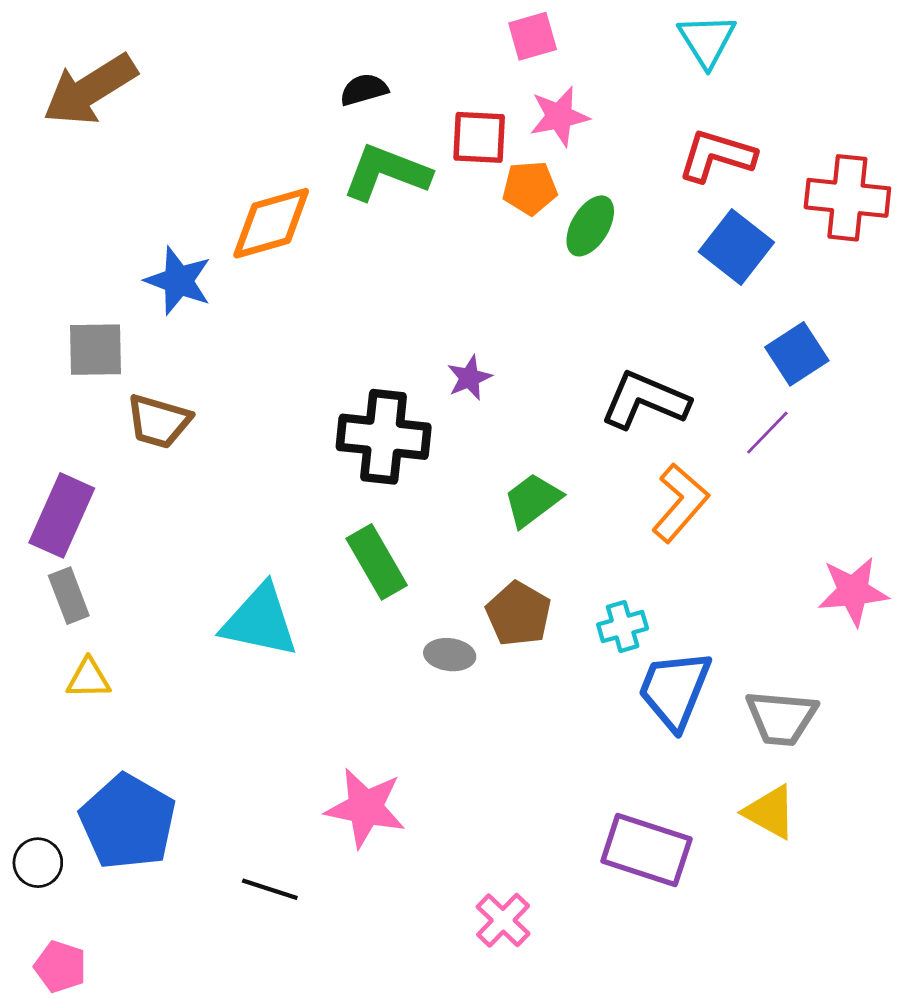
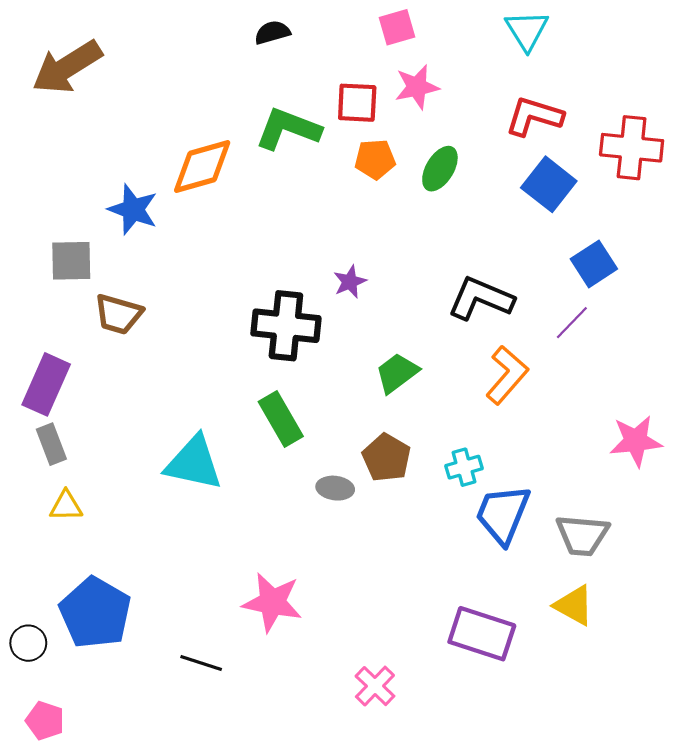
black semicircle: (364, 90) -> (272, 32), moved
orange pentagon: (530, 188) -> (375, 159), moved

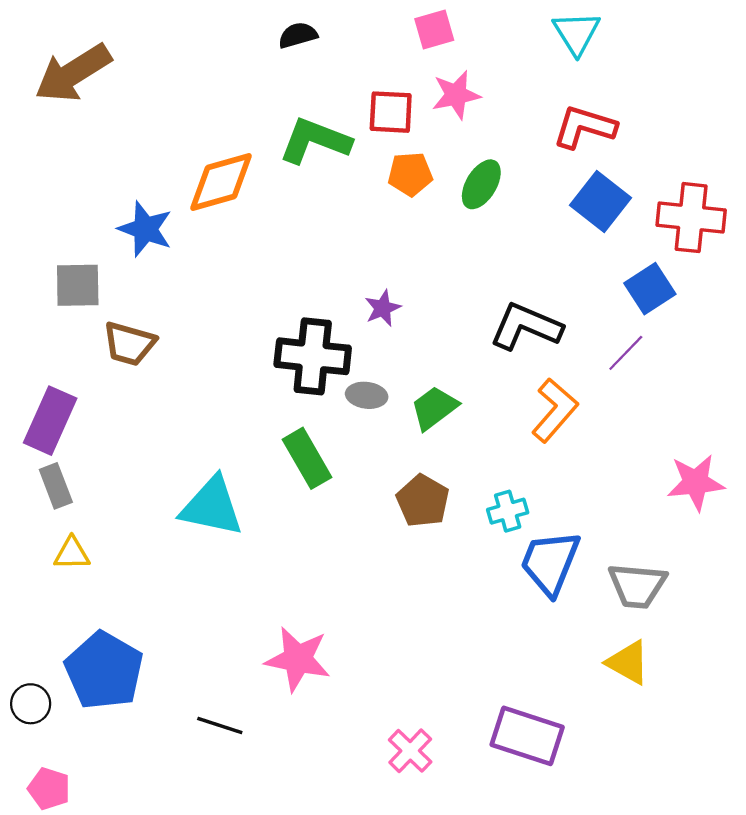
red cross: (632, 148) -> (691, 218), moved
gray ellipse: (335, 488) -> (367, 395), moved
purple rectangle: (482, 634) -> (527, 736), moved

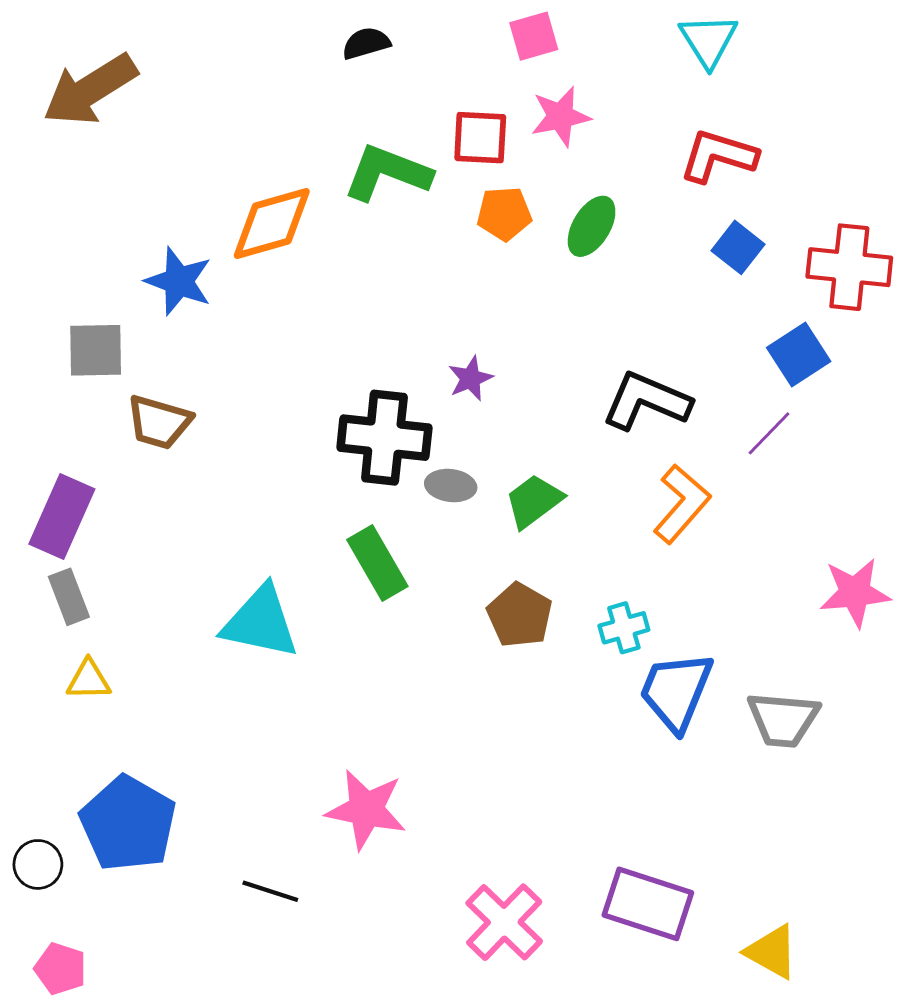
blue square: (601, 202) -> (738, 247), size x0.7
yellow triangle: (628, 662) -> (772, 952), moved
pink cross: (410, 751) -> (504, 922), size x1.4

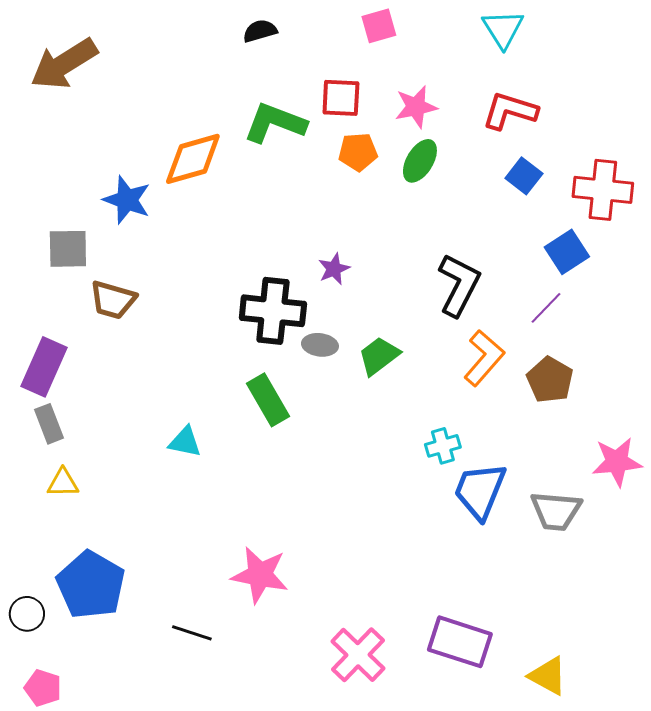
pink star: (561, 116) -> (416, 107), moved
black L-shape: (646, 401) -> (459, 285), turned 94
pink star: (855, 593) -> (617, 462), moved
brown pentagon: (520, 615) -> (550, 380), moved
cyan triangle: (260, 622) -> (185, 442), size x0.6

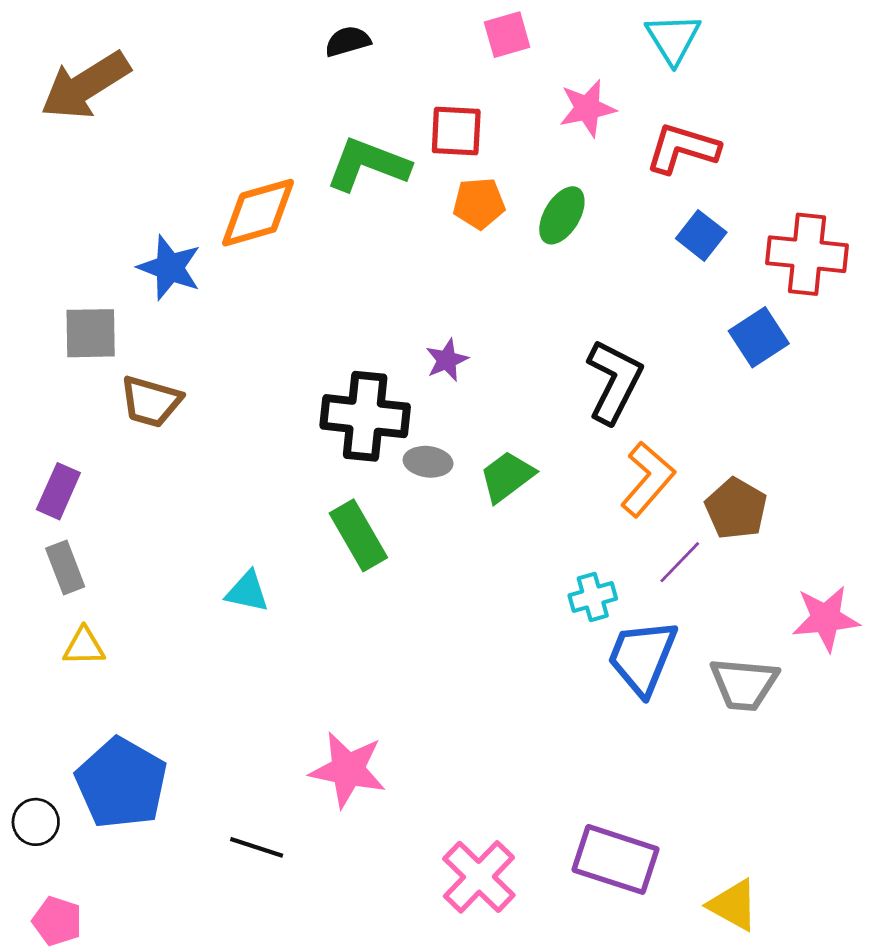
pink star: (416, 107) -> (587, 108), moved
purple line: (546, 308) -> (680, 562), moved
purple rectangle: (44, 367) -> (58, 491), size x0.7

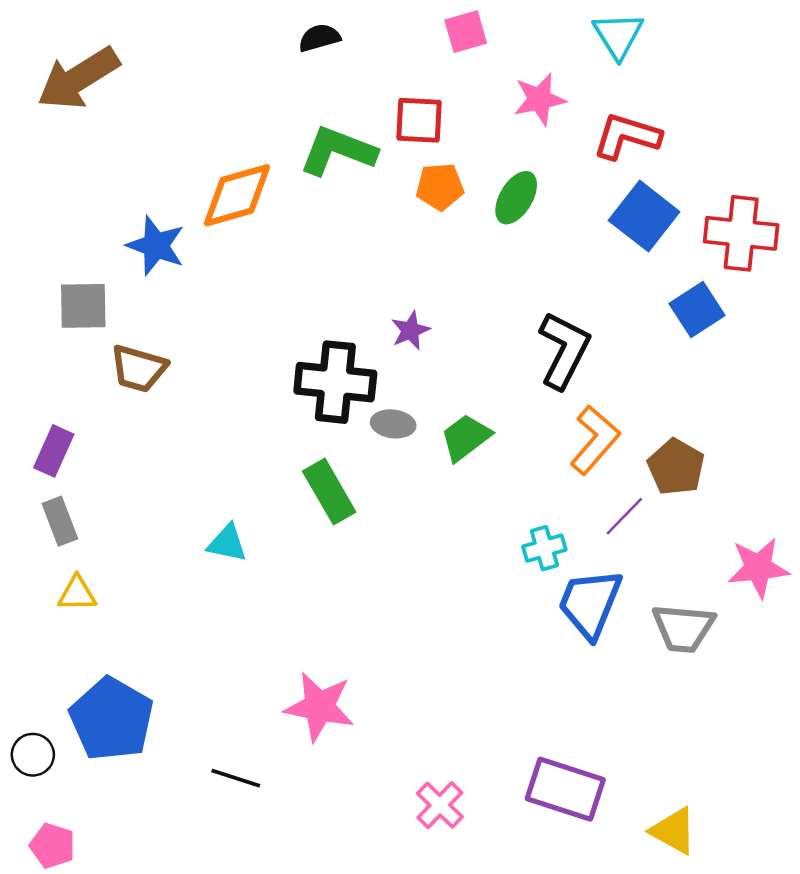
blue square: (701, 235) -> (644, 216), size x1.5
pink cross: (479, 877) -> (440, 805), size x0.7

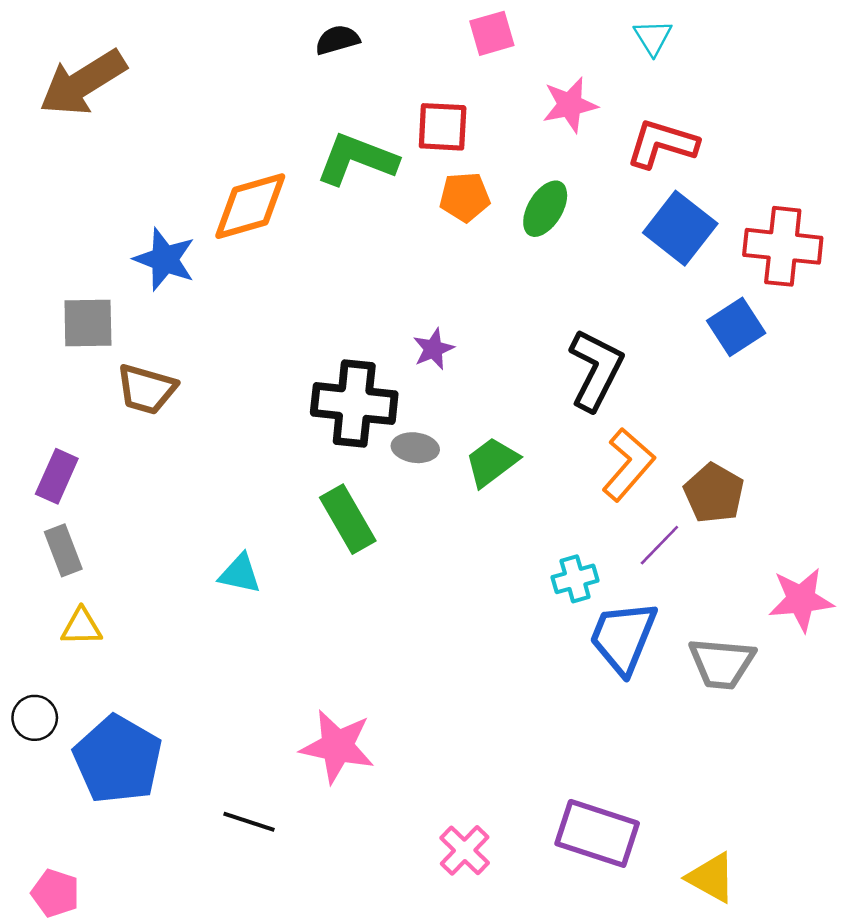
cyan triangle: (618, 35) -> (653, 37), size x0.7
black circle: (33, 755) -> (35, 718), moved

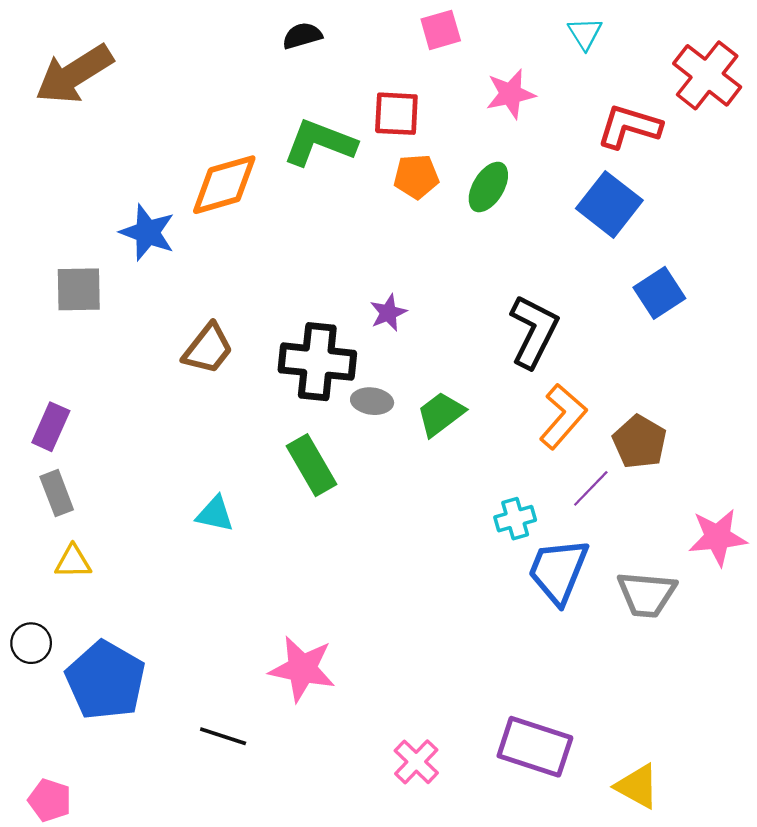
red L-shape: (662, 144) -> (629, 127), moved
red cross: (783, 246) -> (707, 75), moved, turned 32
brown trapezoid: (146, 389) -> (208, 349), moved, turned -68

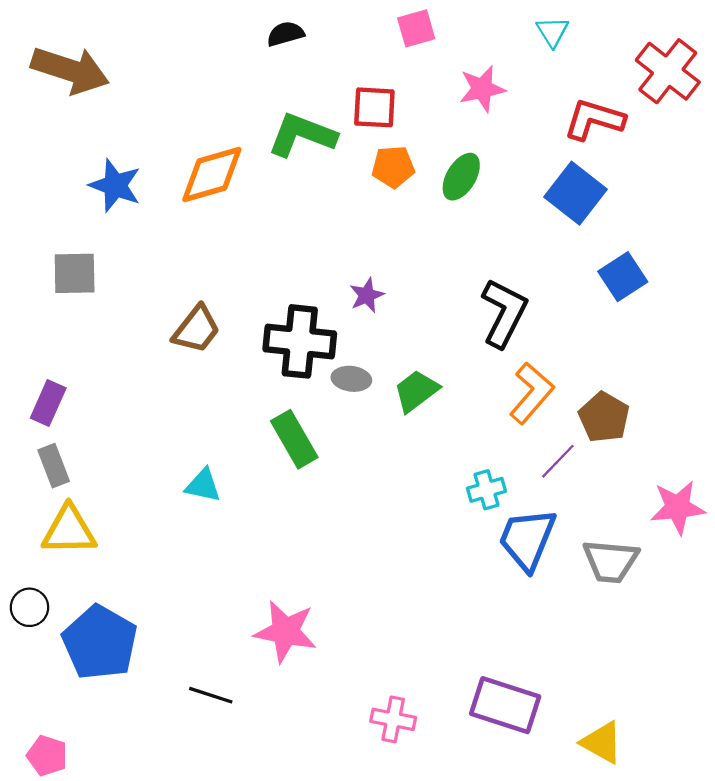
brown arrow: (74, 74) -> (70, 70), turned -130
blue star: (147, 232) -> (115, 185), moved
yellow triangle: (73, 562) -> (69, 530), size x1.6
pink cross: (416, 762) -> (393, 719), turned -33

